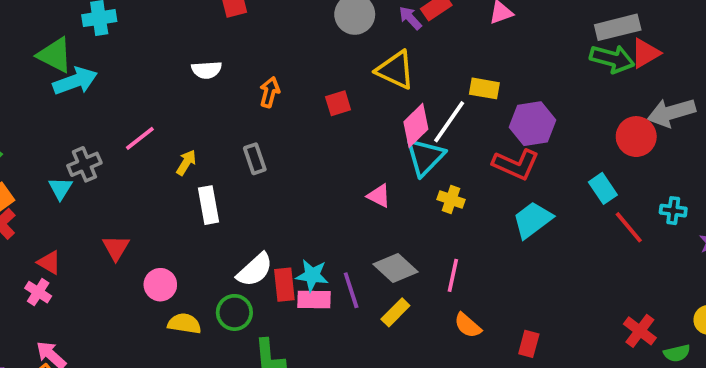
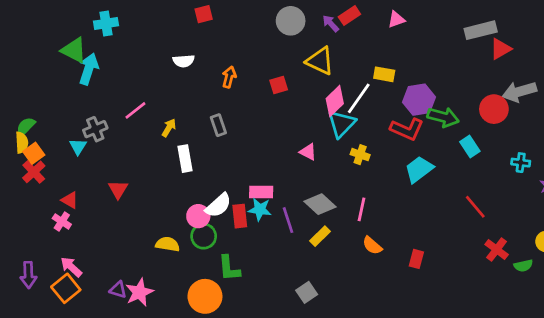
green arrow: (612, 59) -> (443, 117), moved
cyan arrow: (75, 81) -> (89, 69), turned -52
red line: (629, 227) -> (475, 207), moved
pink circle: (160, 285) -> (198, 216), moved
pink rectangle: (314, 299) -> (261, 192), moved

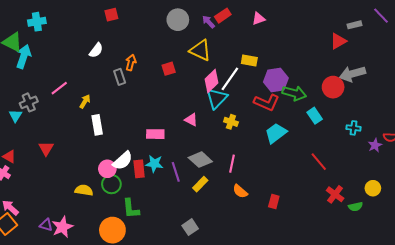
gray rectangle: (481, 30) -> (355, 25), moved, size x0.6
white semicircle: (184, 61) -> (96, 50), turned -49
gray rectangle: (218, 125) -> (120, 77), moved
pink rectangle: (261, 192) -> (155, 134), moved

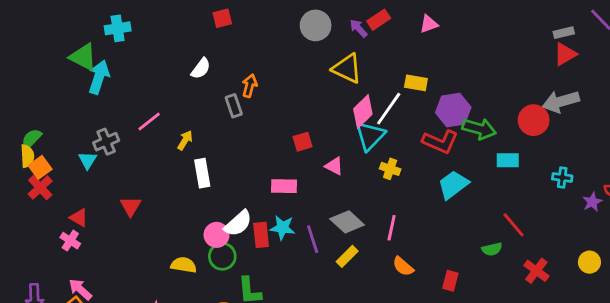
red triangle: (338, 41) -> (565, 54), moved
red square: (169, 69) -> (303, 142), moved
cyan rectangle: (315, 116) -> (508, 160), turned -56
green semicircle: (356, 207) -> (492, 249), moved

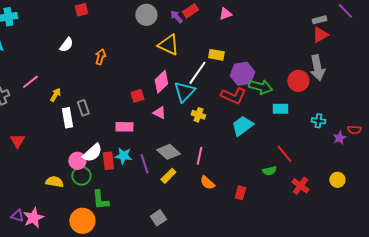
gray arrow: (561, 101) -> (317, 68), turned -85
gray rectangle: (234, 106) -> (83, 108), moved
pink diamond: (363, 112) -> (161, 82), moved

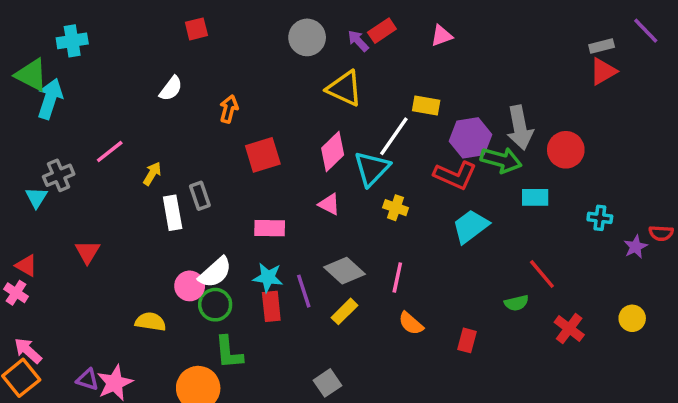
gray arrow: (317, 68) -> (520, 128), moved
red square: (137, 96) -> (263, 155), moved, size x1.5
red rectangle: (108, 161) -> (271, 306), moved
green circle: (81, 176) -> (215, 305), moved

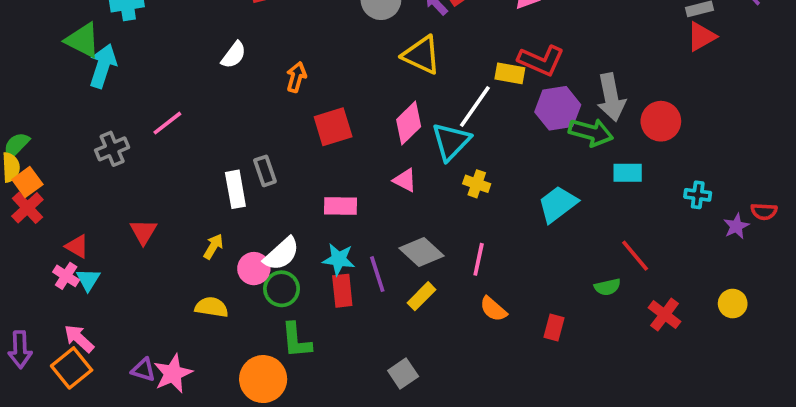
yellow arrow: (152, 174) -> (213, 246), moved
red L-shape: (455, 175) -> (541, 60), moved
cyan triangle: (36, 197) -> (88, 280), moved

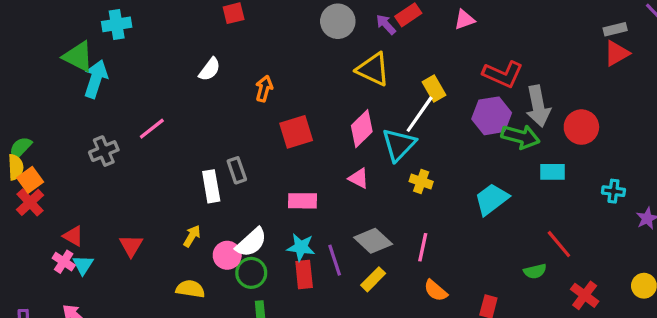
red L-shape: (541, 60) -> (503, 74), moved
yellow rectangle: (510, 73) -> (434, 89), moved, turned 50
red triangle: (143, 232) -> (131, 246), moved

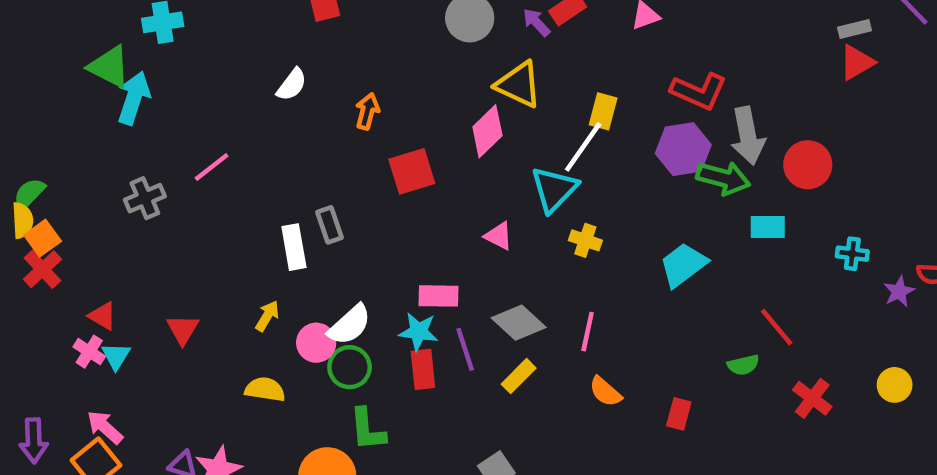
yellow rectangle: (434, 89) -> (603, 111), turned 45
pink diamond: (362, 129) -> (487, 131), moved
pink rectangle: (303, 201) -> (439, 296), moved

